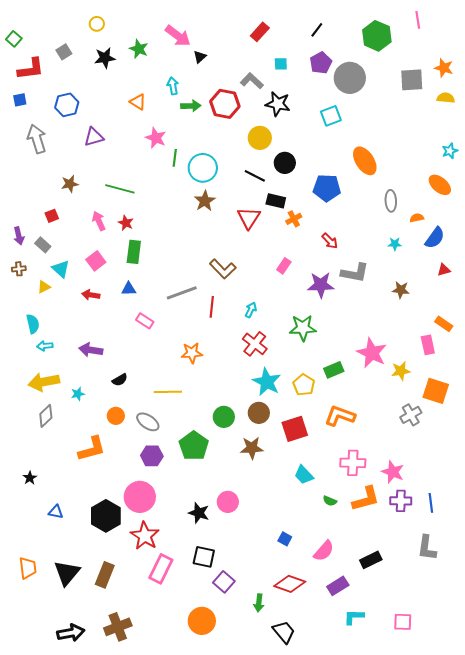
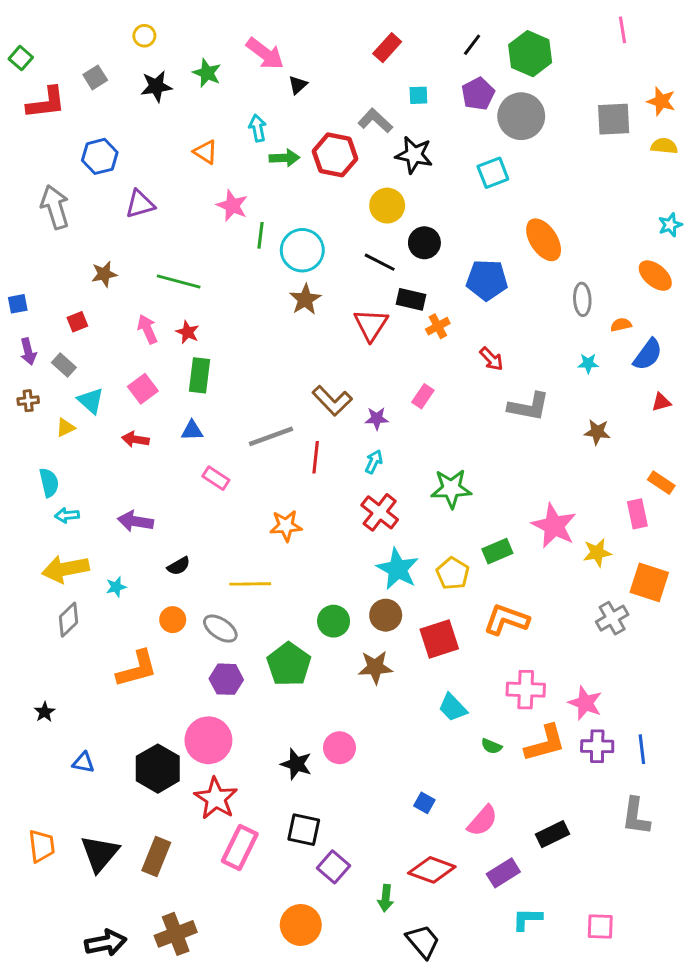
green hexagon: (377, 36) -> (530, 54), moved
blue square: (20, 100) -> (18, 304), moved
purple star: (321, 285) -> (377, 419), moved, size x0.6

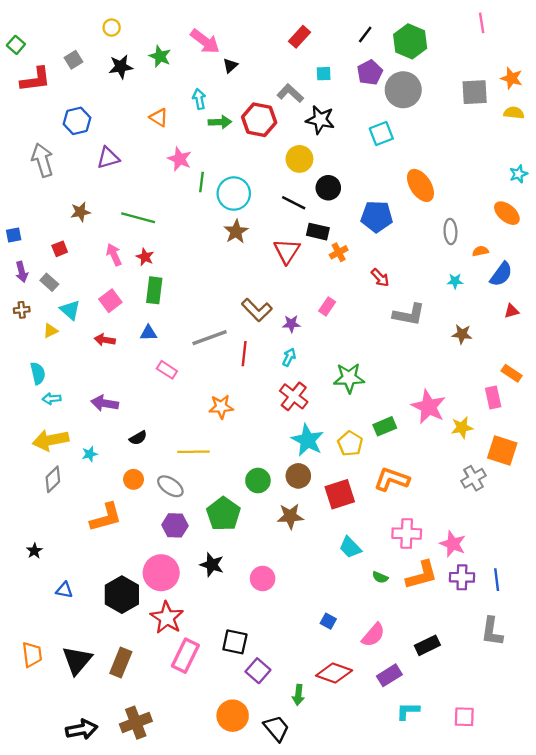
black star: (296, 764) -> (212, 565), moved
black trapezoid: (423, 941) -> (276, 728), moved

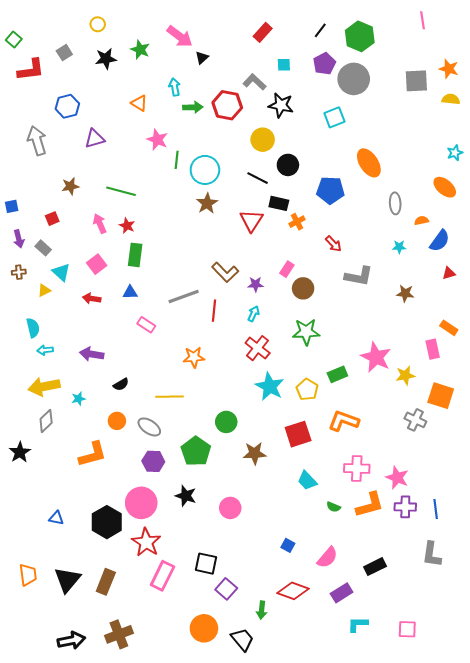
brown circle: (298, 476) -> (303, 288), moved
gray cross: (474, 478) -> (415, 420), turned -35
black star: (34, 551) -> (20, 452), moved, size x1.5

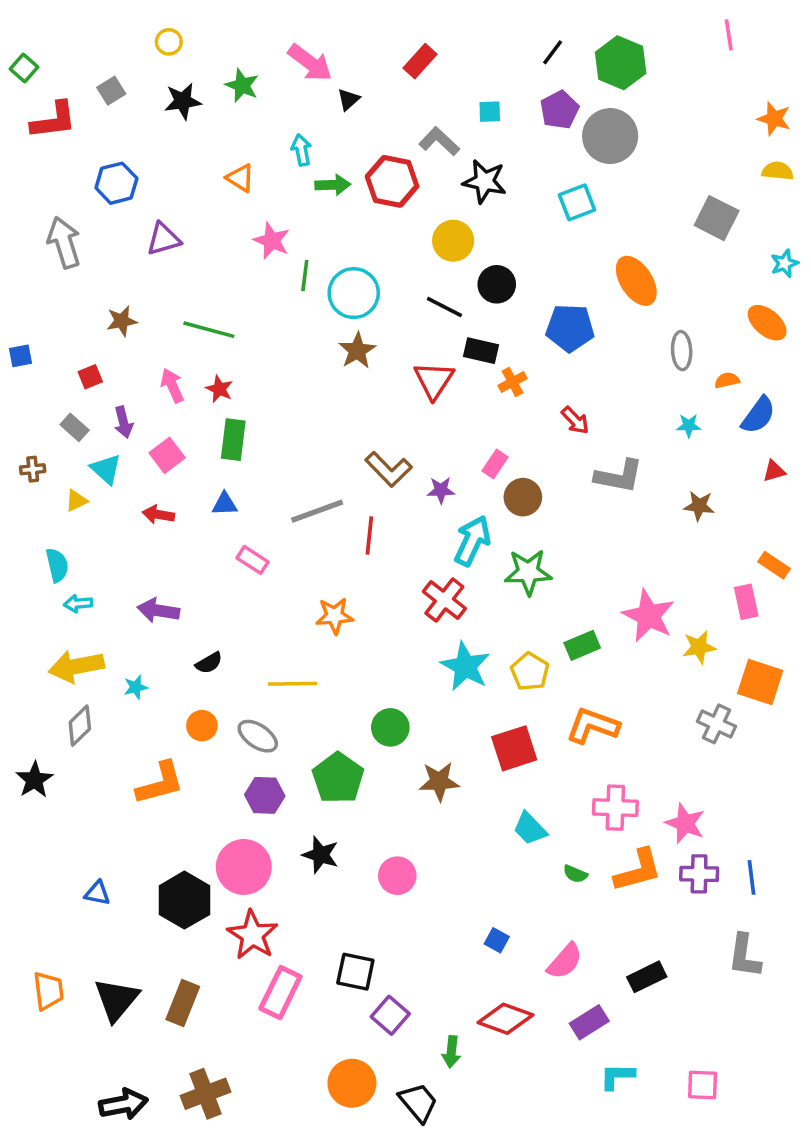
red rectangle: (263, 32) -> (420, 61), moved
gray square: (416, 81) -> (717, 218), moved, turned 30
purple arrow: (19, 239) -> (123, 422), moved
cyan arrow: (254, 314) -> (472, 541), moved, size x1.8

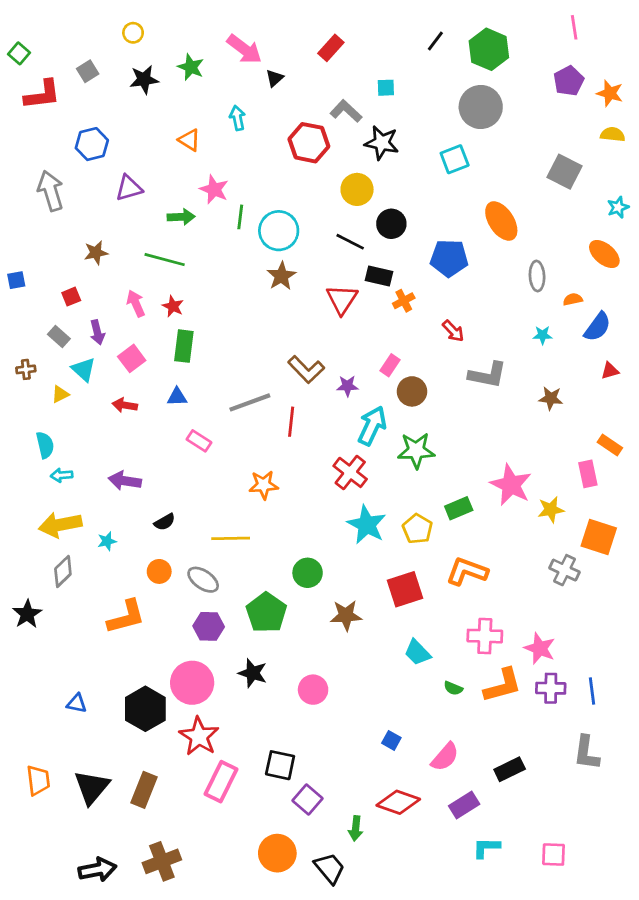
purple pentagon: (560, 110) -> (569, 81), moved
green arrow: (333, 185) -> (181, 217), moved

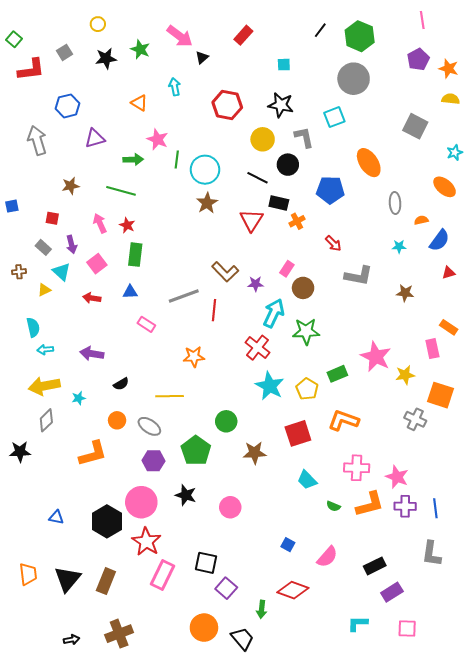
gray L-shape: (346, 111) -> (304, 137), moved, turned 35
red square: (71, 297) -> (52, 218), turned 32
black star: (27, 614) -> (20, 452), turned 30
purple rectangle: (464, 805) -> (392, 592), moved
black arrow: (97, 870) -> (72, 640), size x0.6

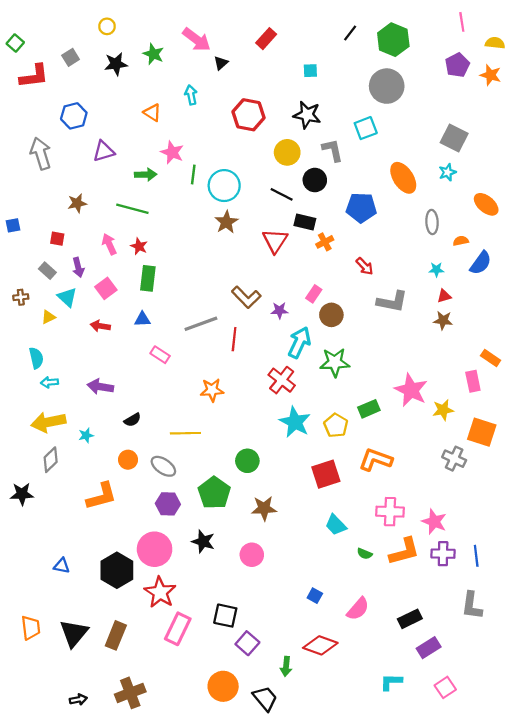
yellow semicircle: (451, 99) -> (495, 43), moved
cyan star: (455, 152) -> (447, 172), moved
red triangle: (449, 273) -> (444, 296), moved
brown star: (255, 453) -> (264, 508), moved
pink square: (407, 629) -> (445, 687), turned -36

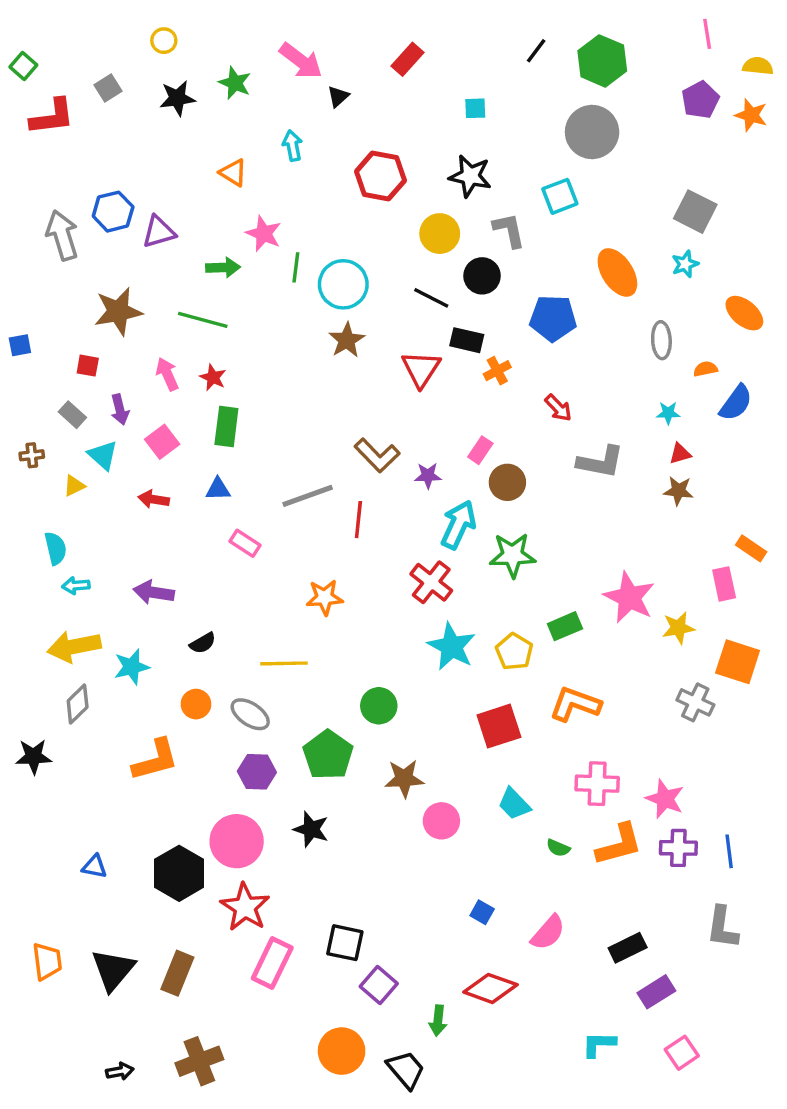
blue hexagon: (74, 116) -> (113, 212), moved
brown star: (77, 203) -> (118, 311), size x1.6
cyan star: (86, 435) -> (132, 667), size x1.5
pink circle: (252, 555) -> (441, 821), moved

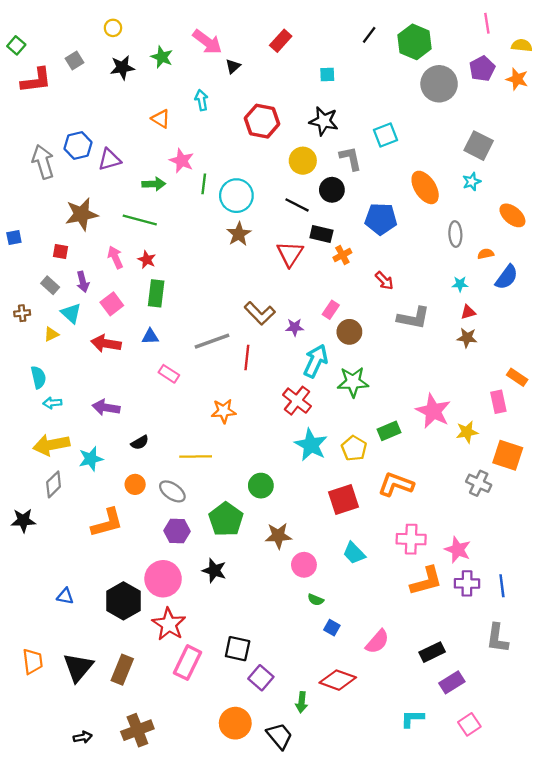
gray circle: (592, 132) -> (439, 84), moved
red arrow: (154, 499) -> (106, 343), size x1.4
green semicircle: (558, 848) -> (316, 600), moved

